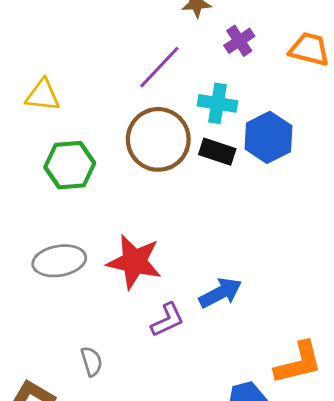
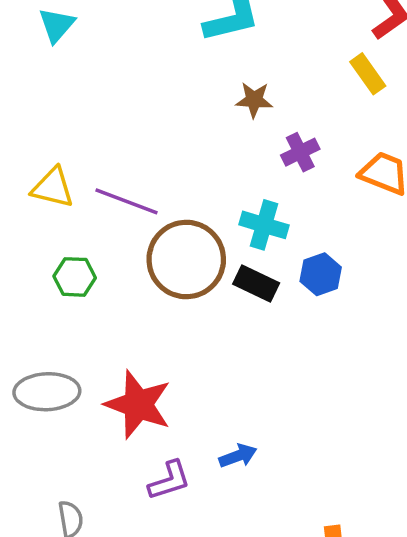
purple line: (159, 67) -> (127, 201), moved, turned 60
blue hexagon: (268, 137) -> (321, 274), size x0.7
green hexagon: (70, 165) -> (75, 277), size x0.7
blue arrow: (220, 293) -> (238, 456), size x0.7

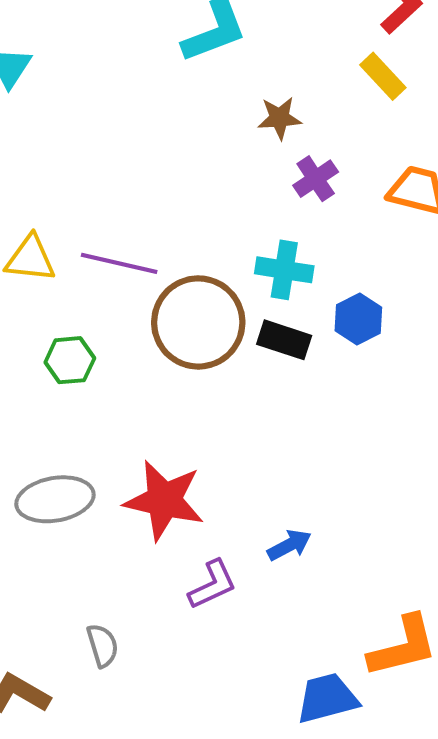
brown star: (254, 100) -> (279, 118), moved

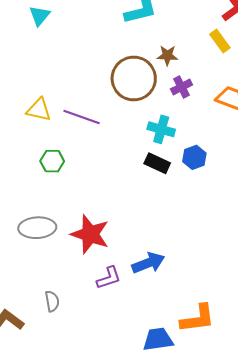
brown circle: (198, 322) -> (134, 79), moved
blue arrow: (289, 545) -> (148, 263), size x1.5

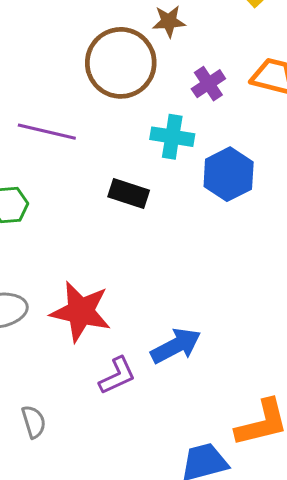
purple cross: (181, 87) -> (208, 84), moved
blue hexagon: (194, 157) -> (229, 174), size x1.4
black rectangle: (157, 163) -> (129, 193), moved

